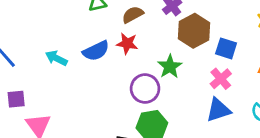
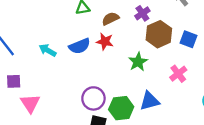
blue square: (226, 48) -> (188, 39), moved
purple circle: (145, 89) -> (93, 98), moved
blue triangle: (218, 110) -> (150, 101), moved

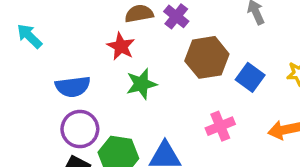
purple cross: (142, 13) -> (176, 16), moved, turned -32
blue semicircle: (80, 46) -> (73, 87), moved
green star: (138, 62) -> (141, 84), moved

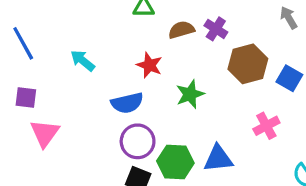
red star: (121, 46) -> (149, 65), moved

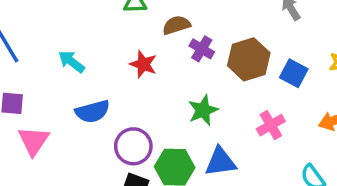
purple cross: (216, 29) -> (202, 49), moved
green star: (190, 94) -> (203, 110), moved
blue semicircle: (127, 103) -> (92, 111), moved

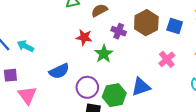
purple cross: (202, 49) -> (119, 31), moved
cyan arrow: (72, 62) -> (25, 46), moved
green star: (203, 110) -> (104, 54), moved

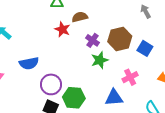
red star: (84, 37) -> (62, 29), moved
green star: (104, 54) -> (100, 60), moved
blue triangle: (141, 87) -> (114, 98), moved

